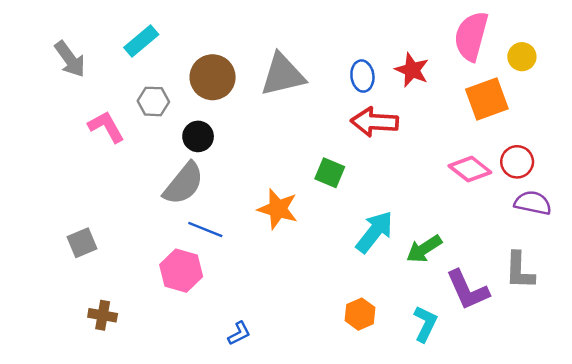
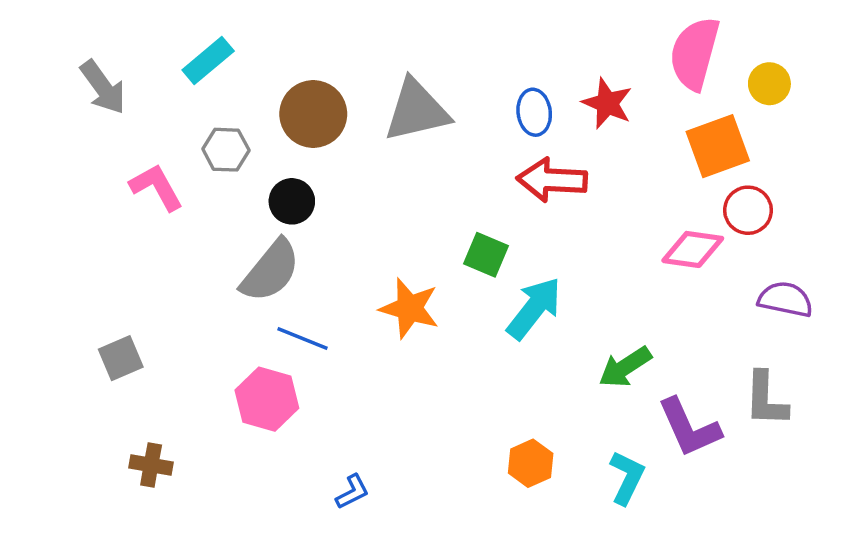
red circle: (517, 162) -> (748, 210), moved
pink diamond: (470, 169) -> (693, 249), turned -30
cyan arrow: (374, 232) -> (534, 308), moved

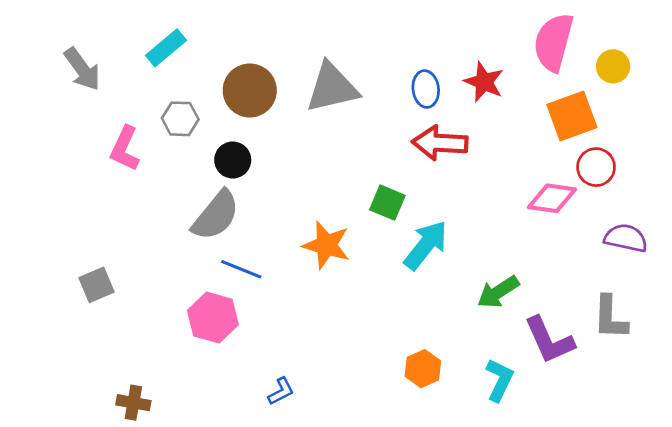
pink L-shape: (156, 187) -> (125, 149), turned -126
brown cross: (151, 465) -> (133, 403), moved

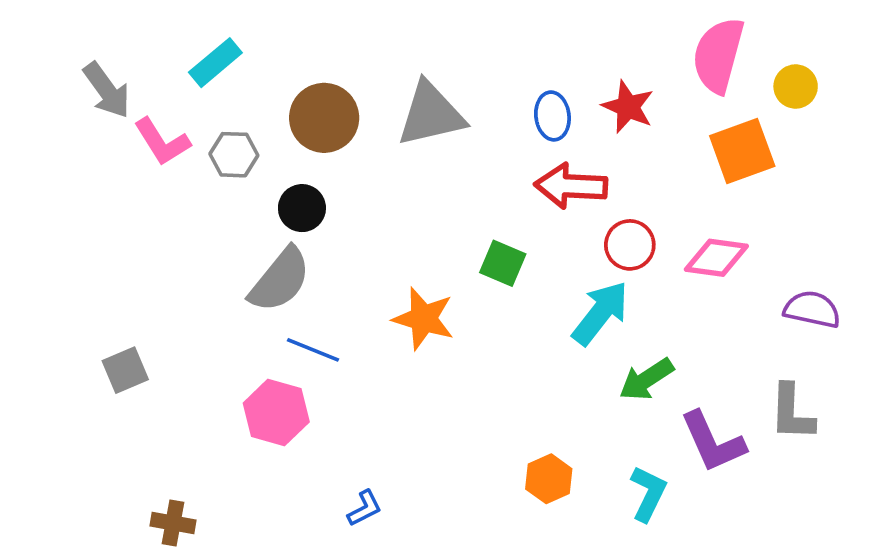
pink L-shape: (125, 149) -> (162, 142), moved, turned -57
red circle: (596, 167) -> (630, 245), moved
cyan arrow: (426, 245) -> (600, 313), moved

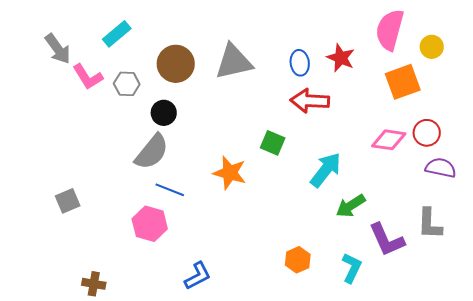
red circle: (630, 245) -> (427, 133), moved
blue L-shape: (365, 508) -> (198, 276), size x1.4

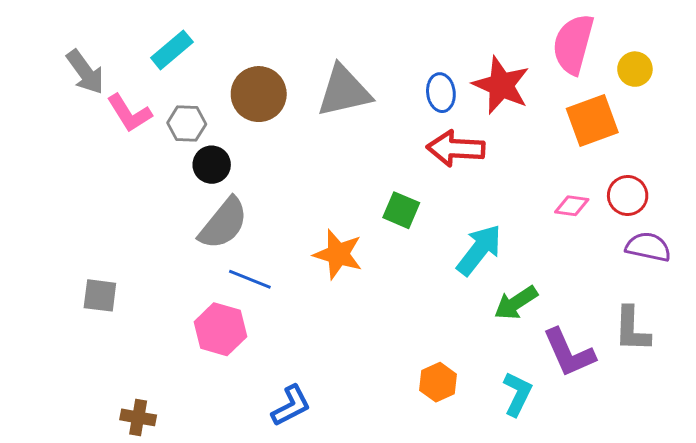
red star: (341, 58) -> (501, 85), size x1.4
black circle: (164, 113) -> (212, 165), moved
pink diamond: (389, 140) -> (572, 206), size x0.7
gray square: (68, 201) -> (100, 295), turned 30

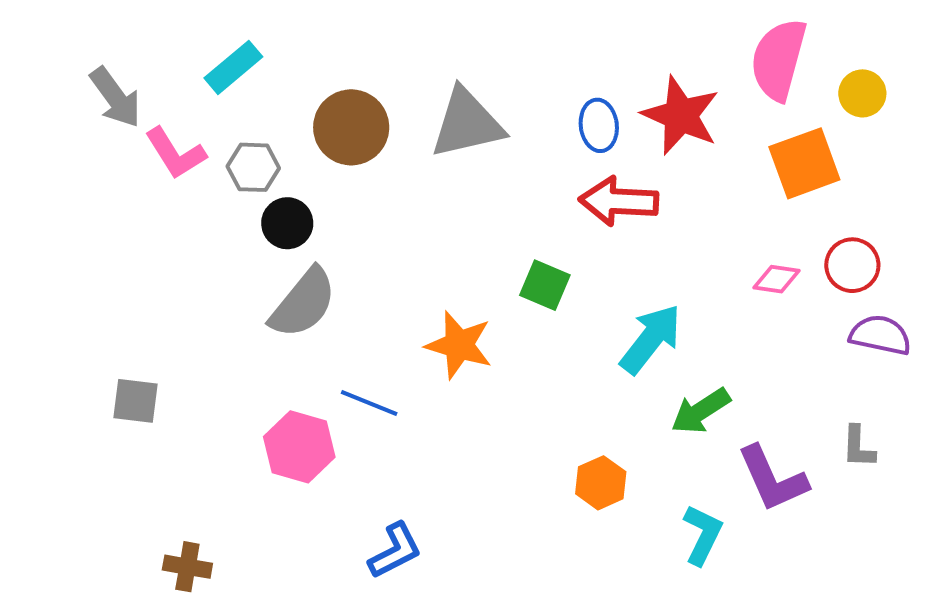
blue line: (250, 279) -> (369, 403), moved
gray L-shape: (632, 329) -> (858, 447), size x0.7
orange hexagon: (438, 382) -> (601, 483), moved

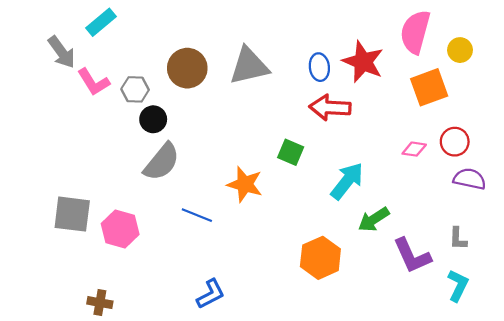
cyan rectangle: (233, 67) -> (101, 22), moved
gray square: (135, 401) -> (72, 214), size x1.5
pink hexagon: (299, 447) -> (120, 229), moved
orange hexagon: (601, 483) -> (320, 258), size x1.5
cyan L-shape: (703, 535) -> (458, 285), moved

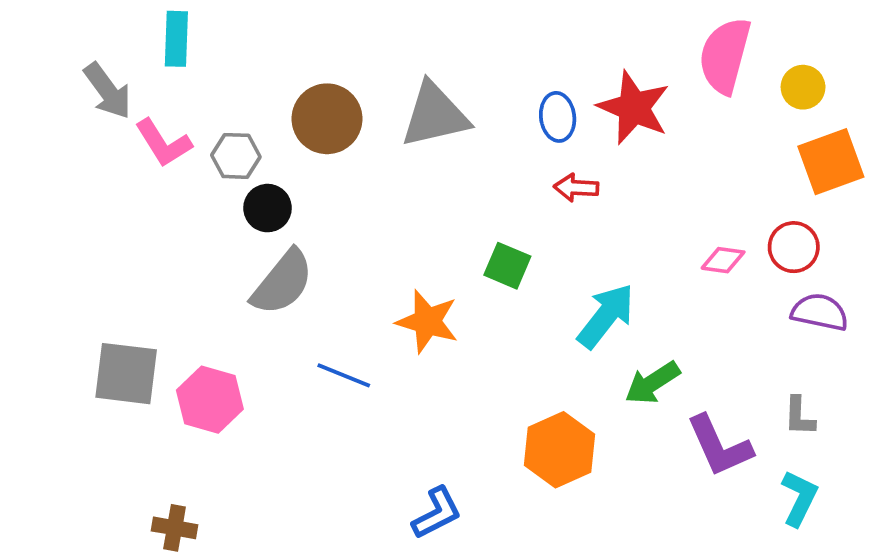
cyan rectangle: (101, 22) -> (176, 39), turned -48
orange square: (429, 87) -> (831, 162), moved
red arrow: (330, 108) -> (576, 188), size x0.6
blue L-shape: (211, 294) -> (437, 513), moved

